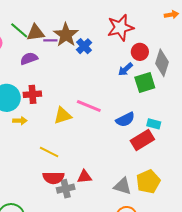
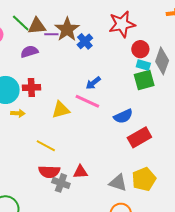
blue arrow: (125, 69) -> (93, 83), moved
cyan rectangle: (154, 124) -> (143, 65), moved
gray cross: (66, 189) -> (61, 183), turned 30

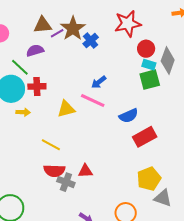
green line: (21, 23) -> (20, 67), moved
purple line: (51, 34) -> (57, 33), turned -32
gray triangle: (118, 183) -> (163, 198), moved

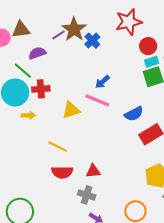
brown triangle: (43, 25) -> (21, 30), moved
cyan rectangle: (149, 65) -> (152, 62), turned -32
gray cross: (66, 182) -> (87, 195), moved

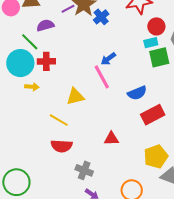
cyan rectangle: (152, 62) -> (151, 43), moved
pink line: (97, 100) -> (102, 77), turned 35
yellow triangle: (71, 110) -> (75, 97), moved
red triangle: (93, 171) -> (111, 139), moved

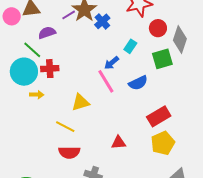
cyan rectangle: (151, 43) -> (130, 46), moved, turned -40
blue semicircle: (137, 93) -> (138, 83), moved
yellow pentagon: (156, 157) -> (163, 143), moved

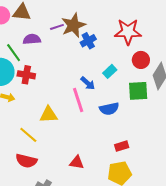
blue arrow: (111, 63) -> (88, 83), turned -112
red rectangle: (159, 116) -> (122, 146), size x0.6

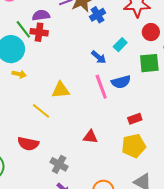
red cross: (26, 75) -> (39, 32), moved
pink line: (78, 100) -> (101, 87), moved
red semicircle: (26, 161) -> (28, 144), moved

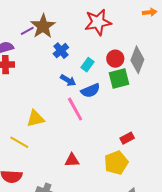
blue cross: (97, 15) -> (61, 51), moved
red circle: (151, 32) -> (115, 59), moved
blue semicircle: (121, 82) -> (90, 91), moved
red rectangle: (135, 119) -> (127, 138), moved

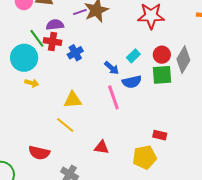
blue cross: (61, 51) -> (75, 53), moved
red rectangle: (127, 138) -> (160, 135), turned 32
yellow line: (19, 142) -> (65, 125), moved

